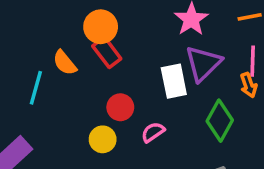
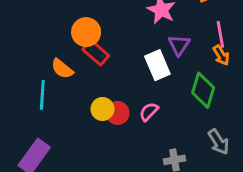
purple triangle: (203, 63) -> (179, 45), size x0.7
red circle: (120, 107) -> (118, 113), moved
yellow circle: (103, 139) -> (102, 109), moved

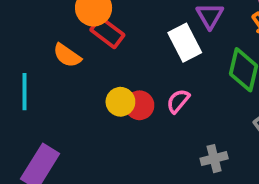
cyan line: (42, 95) -> (24, 92), moved

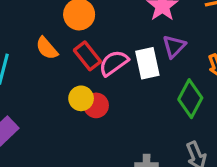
red rectangle: (107, 32) -> (87, 56), moved
pink semicircle: (178, 101) -> (114, 63), moved, size x1.4

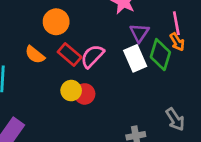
white rectangle: (147, 63) -> (135, 58), moved
green diamond: (190, 99) -> (160, 55), moved

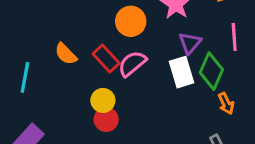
orange circle: (56, 22) -> (131, 21), moved
orange arrow: (177, 42) -> (226, 103), moved
red circle: (85, 94) -> (106, 119), moved

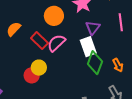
orange semicircle: (66, 54) -> (14, 29), moved, turned 91
green diamond: (211, 71) -> (95, 63), moved
red circle: (106, 119) -> (32, 75), moved

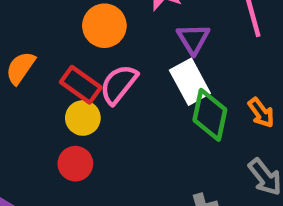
yellow circle: (39, 68) -> (83, 118), moved

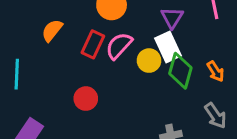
red rectangle: (81, 85) -> (93, 44), turned 76
yellow circle: (83, 118) -> (149, 61), moved

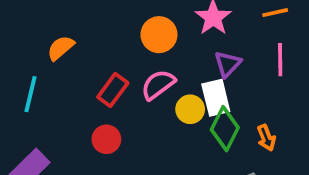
orange semicircle: (52, 30) -> (61, 48), moved
red rectangle: (93, 44) -> (113, 90), moved

